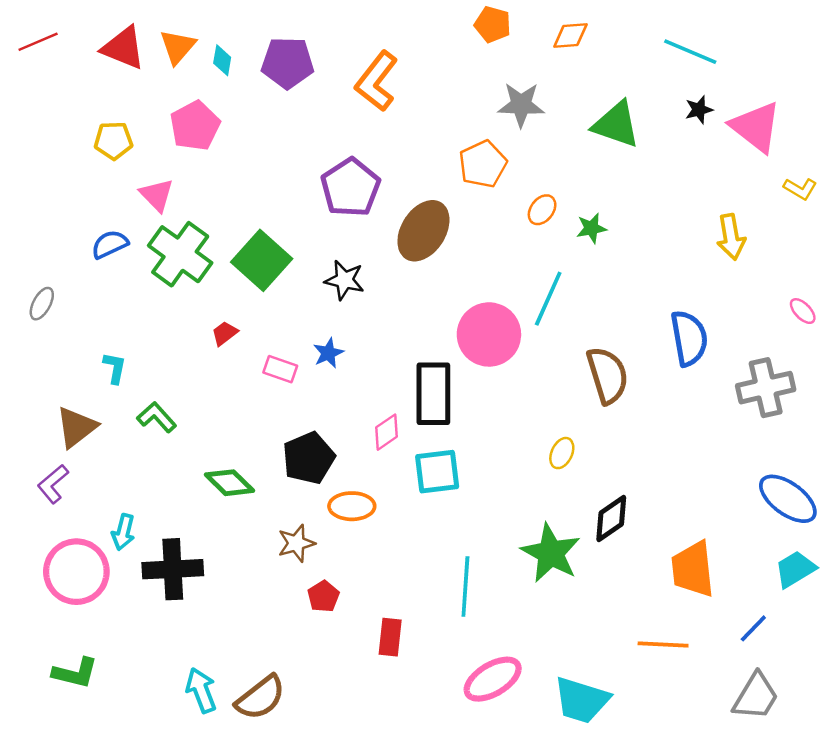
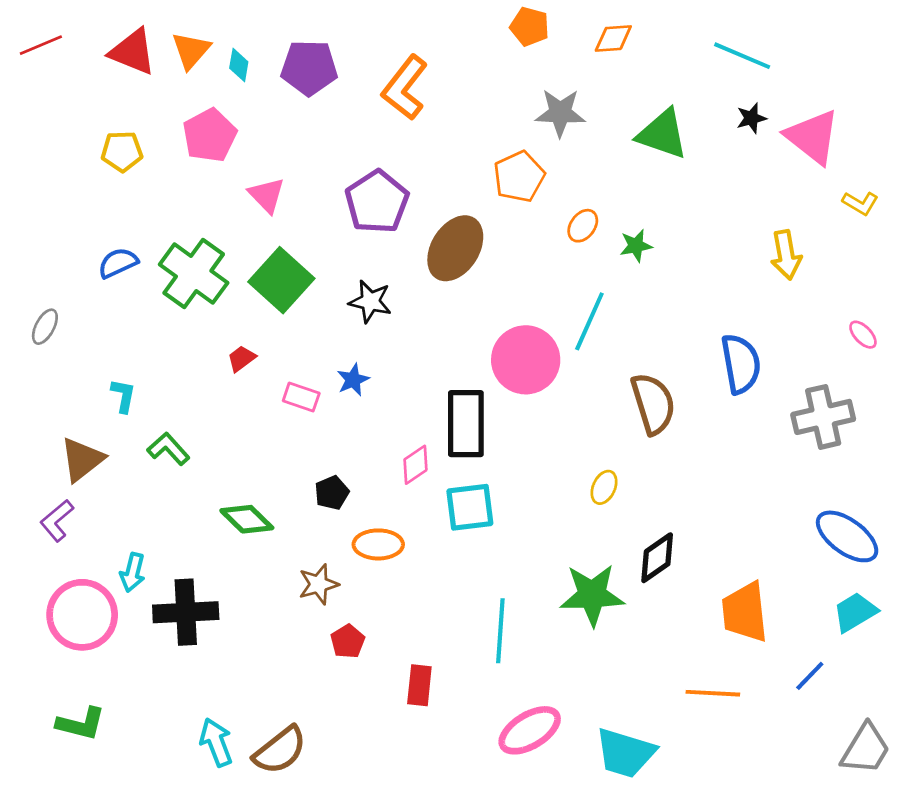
pink triangle: (157, 195) -> (267, 195), moved
black pentagon: (309, 458) -> (332, 493), size x0.6
green star: (551, 553) -> (592, 595), turned -30
gray trapezoid: (756, 696) -> (866, 749), moved

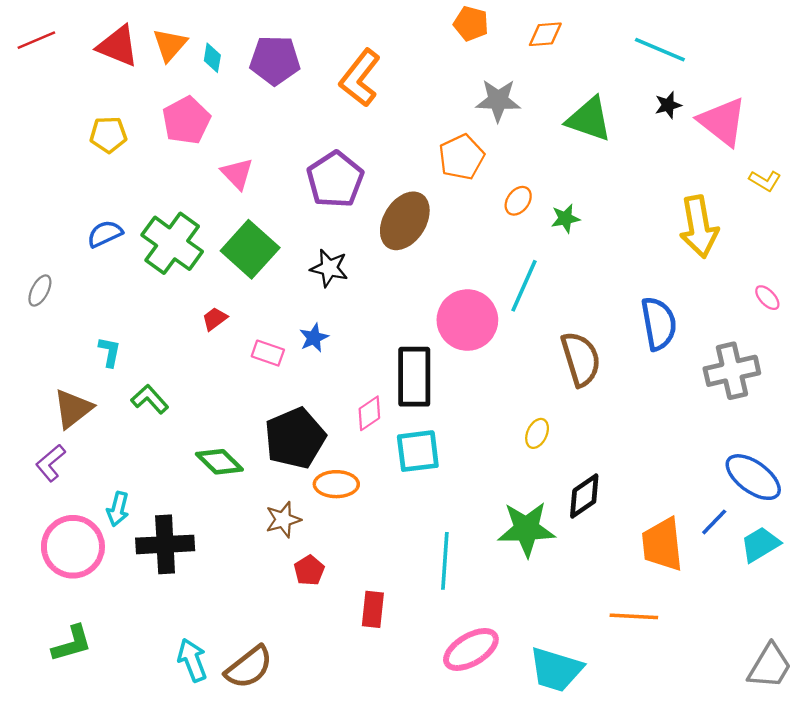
yellow arrow: (786, 255) -> (699, 227), size x1.4
black pentagon: (332, 493) -> (295, 438), size x2.0
blue line: (810, 676) -> (714, 522), moved
green L-shape: (81, 724) -> (72, 644), turned -30

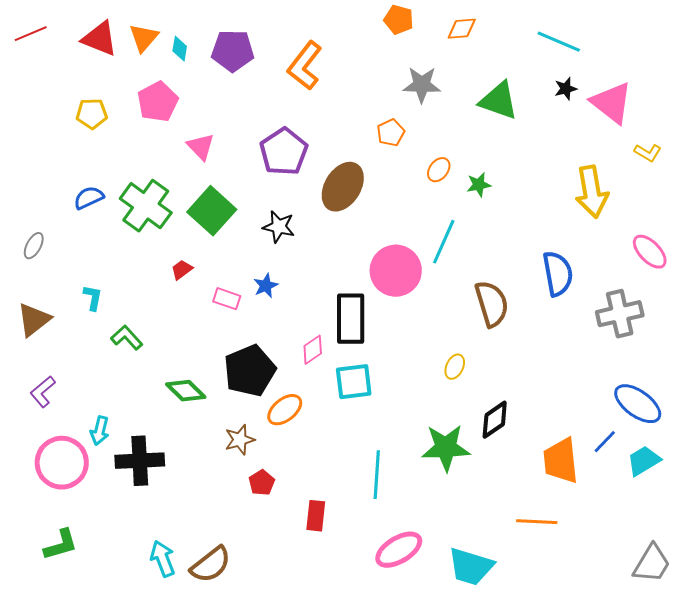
orange pentagon: (461, 157) -> (391, 133), size x0.7
pink ellipse: (767, 298) -> (650, 252), size x1.6
brown triangle: (73, 409) -> (34, 320), moved
orange ellipse: (336, 484) -> (285, 410), turned -39

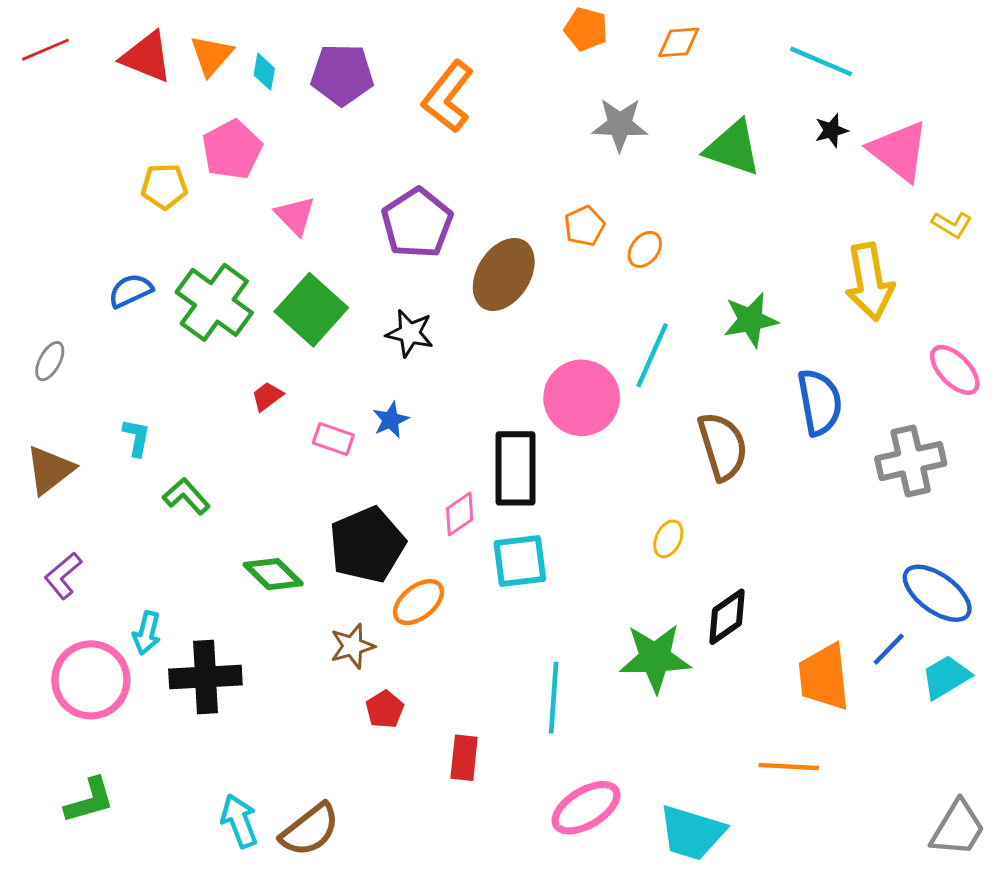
yellow pentagon: (92, 114) -> (164, 186), moved
orange pentagon: (391, 133) -> (585, 226), moved
green star: (479, 185) -> (751, 320), moved, size x1.5

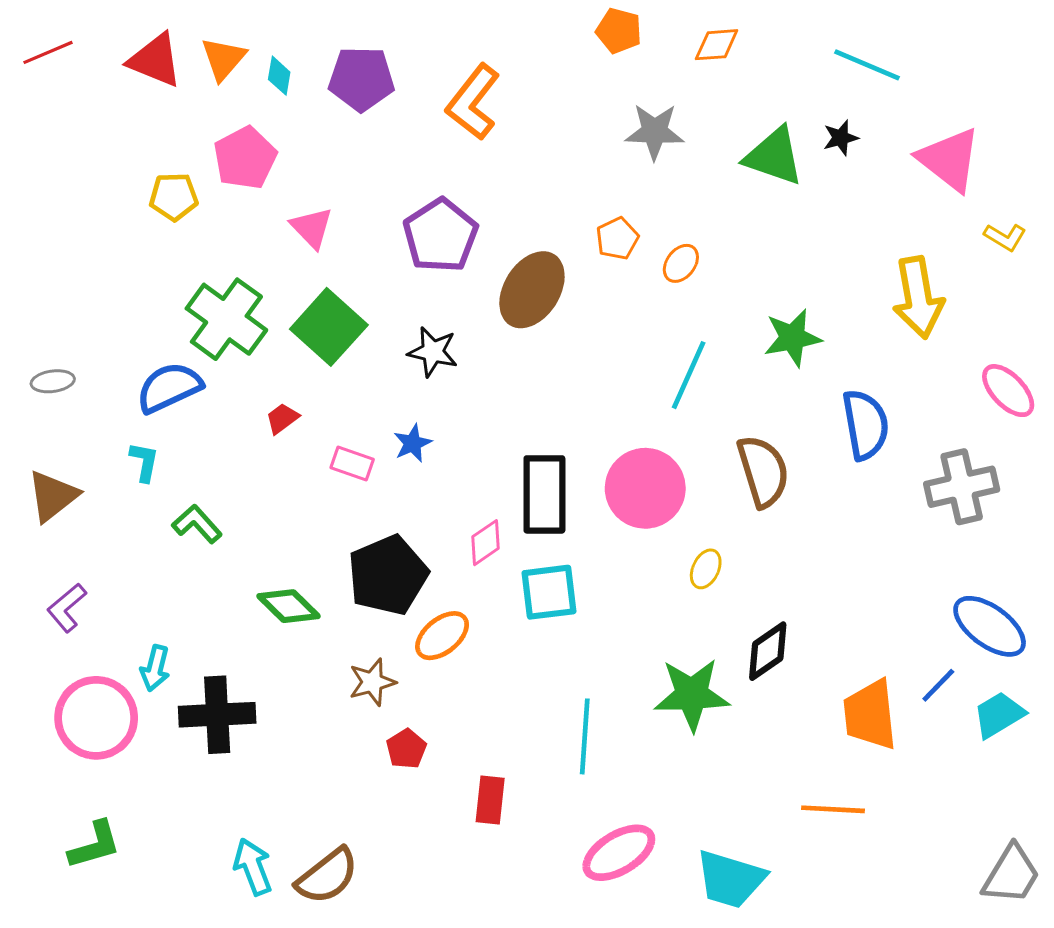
black star: (831, 130) -> (841, 138), moved
blue semicircle: (131, 291) -> (169, 387), moved, size x1.4
gray ellipse: (50, 361) -> (53, 381), turned 54
pink circle: (582, 398) -> (645, 488), moved

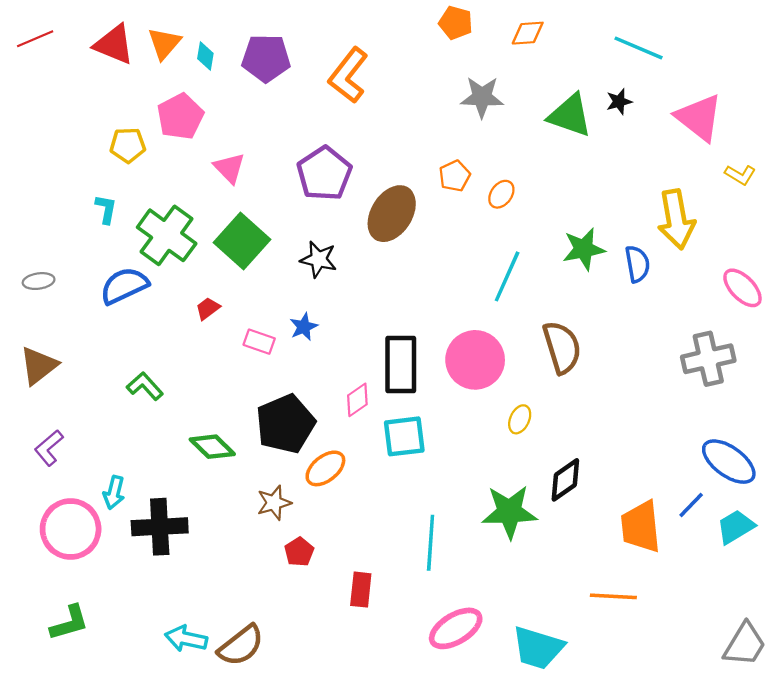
blue semicircle: (865, 425) -> (637, 264), moved, size x0.7
cyan L-shape: (144, 462) -> (106, 209), moved
cyan arrow: (253, 867) -> (186, 639), turned -57

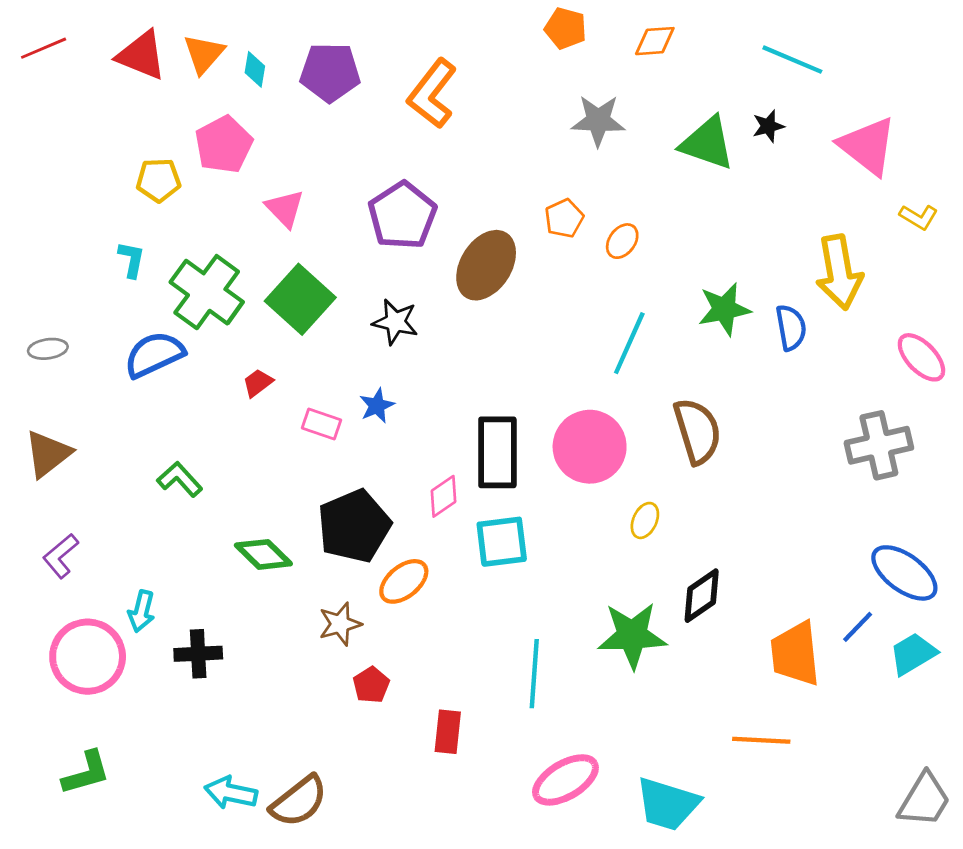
black cross: (160, 527) -> (198, 654), size x0.7

